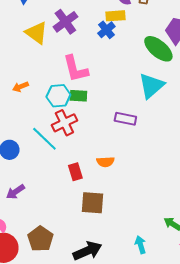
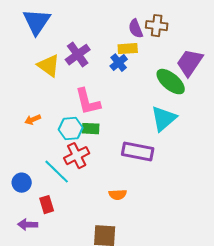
purple rectangle: (125, 119) -> (138, 152), size x1.4
red rectangle: (75, 172) -> (47, 205), moved
purple arrow: (15, 192) -> (28, 225), turned 36

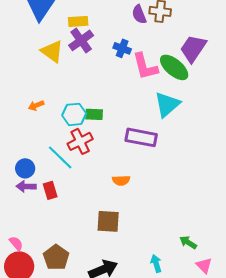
yellow rectangle: (128, 49) -> (78, 21), moved
blue cross: (119, 63) -> (122, 48), turned -30
pink L-shape: (88, 102) -> (145, 66), moved
purple arrow: (28, 225) -> (26, 186), moved

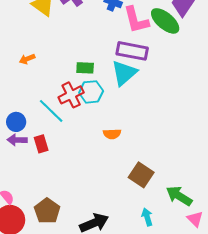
cyan triangle: (167, 104) -> (124, 73), moved
cyan hexagon: (74, 114) -> (91, 92), moved
purple rectangle: (141, 137) -> (132, 51), moved
brown square: (108, 221) -> (141, 175), moved, turned 30
green arrow: (188, 242) -> (179, 196), size x1.5

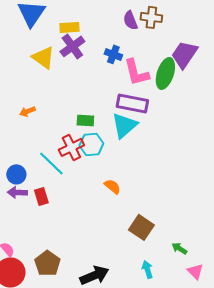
green ellipse: (165, 21) -> (165, 73), turned 68
orange semicircle: (112, 134) -> (112, 186), turned -138
green arrow: (179, 196) -> (179, 248), size x0.6

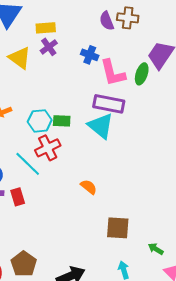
purple cross: (72, 46) -> (49, 47), size x0.7
green ellipse: (165, 73) -> (142, 74), size x0.7
cyan triangle: (124, 125) -> (101, 126), turned -40
cyan hexagon: (91, 144) -> (40, 121), moved
brown square: (141, 227) -> (118, 228), turned -30

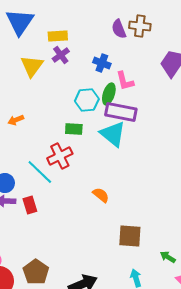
yellow triangle: (20, 58) -> (32, 66), turned 30
pink L-shape: (113, 73) -> (125, 81), size x0.7
green ellipse: (142, 74) -> (109, 94), moved
cyan hexagon: (40, 121) -> (87, 100), moved

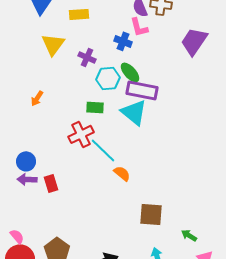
purple cross: (61, 55) -> (87, 57), moved, turned -30
pink L-shape: (125, 81) -> (139, 27), moved
green ellipse: (109, 94) -> (130, 72), turned -60
orange arrow: (16, 120) -> (37, 98), turned -35
cyan line: (40, 172) -> (103, 150), moved

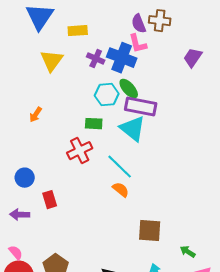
blue cross: (123, 41) -> (122, 58), size x1.6
purple trapezoid: (194, 41) -> (193, 58), size x0.7
purple cross: (87, 57) -> (96, 59), moved
cyan line: (103, 150) -> (120, 167), moved
purple arrow: (27, 179) -> (20, 215), moved

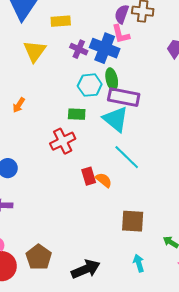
purple semicircle: (139, 24) -> (122, 14), turned 42
green ellipse: (129, 89) -> (112, 79), turned 30
cyan line: (120, 167) -> (127, 157), moved
red rectangle: (50, 200) -> (89, 176), moved

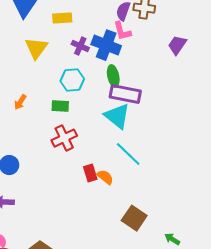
cyan hexagon: (90, 85) -> (72, 80), moved
green rectangle: (77, 114) -> (60, 106), moved
brown square: (133, 221) -> (134, 218), turned 30

